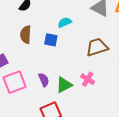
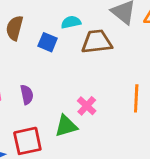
brown trapezoid: (97, 47) -> (97, 42), moved
green triangle: (64, 85) -> (66, 126), moved

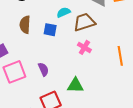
pink cross: (87, 106) -> (84, 47), moved
green triangle: (66, 126) -> (75, 85), turned 30

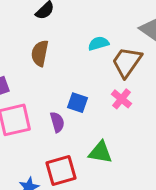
brown trapezoid: (84, 22) -> (127, 62), turned -45
blue square: (50, 30) -> (77, 103), moved

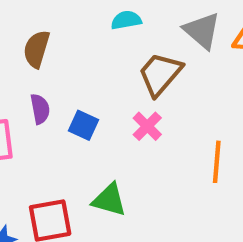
cyan semicircle: (98, 43) -> (126, 20), moved
purple semicircle: (57, 122) -> (40, 109), moved

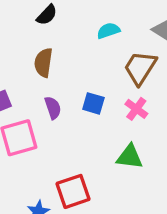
blue square: (83, 125) -> (93, 103), moved
green triangle: (109, 200) -> (130, 157), moved

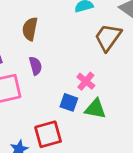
blue square: (93, 103) -> (69, 102), moved
pink cross: (136, 109) -> (86, 81), moved

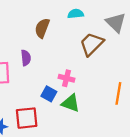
brown semicircle: (30, 29) -> (42, 28), moved
pink cross: (86, 81) -> (66, 78), turned -35

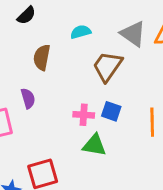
blue square: (49, 94) -> (111, 111), moved

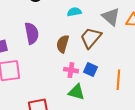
brown semicircle: (42, 57) -> (63, 44), moved
purple semicircle: (28, 98) -> (32, 33), moved, size x1.5

